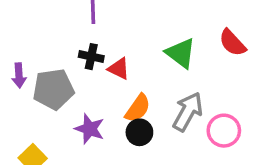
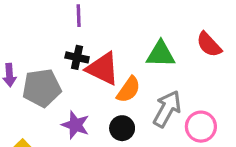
green triangle: (181, 53) -> (161, 54), turned -36
red triangle: (119, 69) -> (103, 69), size x1.6
orange semicircle: (138, 108) -> (129, 90), moved

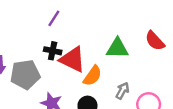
purple line: (79, 16) -> (54, 18), turned 35
gray arrow: (167, 109) -> (122, 91), size x0.6

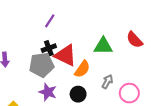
black cross: (53, 51) -> (49, 48), turned -32
gray pentagon: (25, 74) -> (41, 65), moved

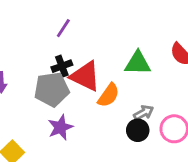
gray arrow: (107, 82) -> (144, 113), turned 32
purple star: (48, 92) -> (60, 127), turned 30
black circle: (78, 94) -> (138, 130), moved

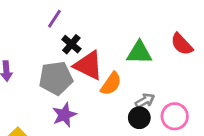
purple line: (63, 28) -> (54, 19), moved
black cross: (62, 66) -> (71, 44), moved, turned -30

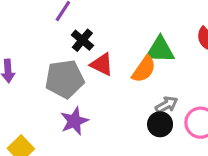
red triangle: (88, 65) -> (102, 64), size x0.7
orange semicircle: (111, 84) -> (144, 69), moved

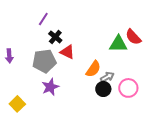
green triangle: (160, 50) -> (118, 44), moved
orange semicircle: (144, 69) -> (93, 69), moved

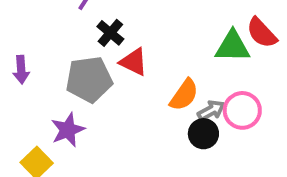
purple star: (50, 87) -> (68, 130), moved
pink circle: (128, 88) -> (242, 110), moved

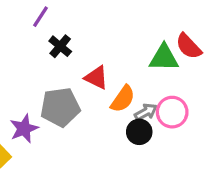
red triangle: (134, 62) -> (96, 78), moved
gray pentagon: (89, 79) -> (60, 107), moved

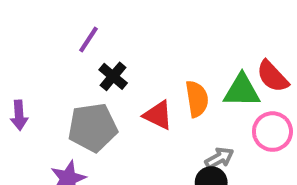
orange semicircle: (123, 99) -> (197, 99), moved, turned -44
gray pentagon: (60, 107) -> (93, 127), moved
pink circle: (172, 112) -> (272, 132), moved

